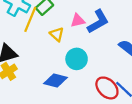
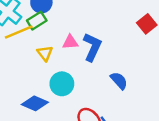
yellow line: (30, 19) -> (19, 32), turned 35
blue L-shape: (98, 22) -> (92, 47), turned -45

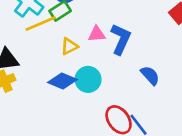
yellow triangle: (45, 53) -> (69, 46), turned 42
blue diamond: (35, 103) -> (62, 81), moved

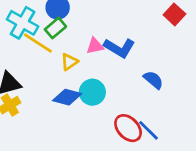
yellow line: (41, 24) -> (38, 43), turned 64
blue L-shape: (121, 39) -> (119, 48), turned 104

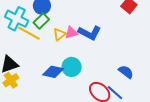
yellow triangle: (69, 62) -> (59, 34), moved
blue semicircle: (153, 80) -> (126, 72), moved

